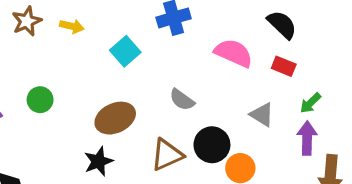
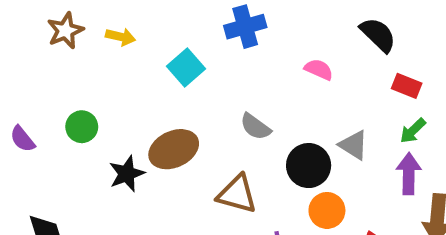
pink semicircle: (234, 53) -> (319, 69), size x0.6
red rectangle: (284, 66) -> (407, 86), moved
black circle: (212, 145) -> (309, 166), moved
brown triangle: (167, 155) -> (237, 194), turned 39
black star: (98, 161) -> (127, 174), moved

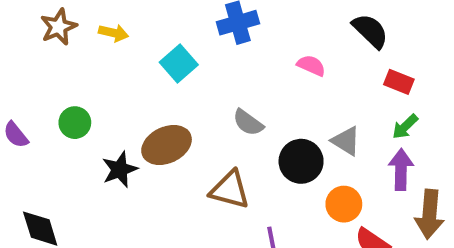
orange circle: (327, 210) -> (344, 204), moved

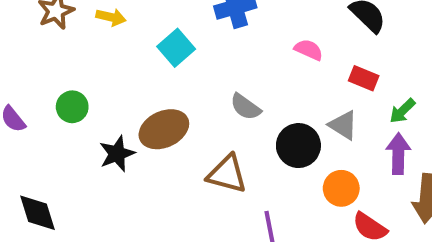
red rectangle: (399, 82) -> (364, 78), moved

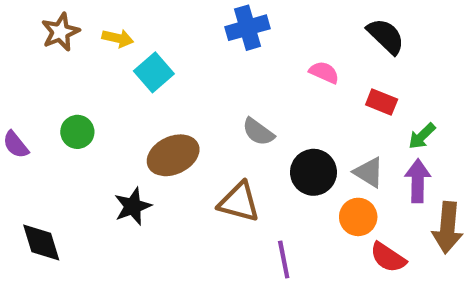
cyan square: (176, 48) -> (154, 72), moved
gray triangle: (343, 125) -> (369, 172), moved
black star: (117, 154) -> (133, 206), moved

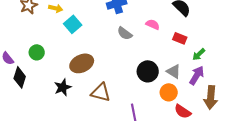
gray semicircle: (258, 132) -> (125, 33), moved
purple arrow: (418, 181) -> (197, 75), turned 30
brown triangle: (239, 202) -> (101, 92), moved
black diamond: (41, 242) -> (20, 77), moved, turned 35

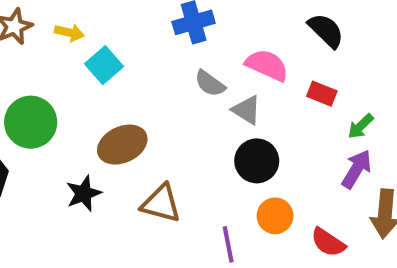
pink semicircle: (153, 24) -> (267, 65), size x1.5
green circle: (37, 52) -> (31, 122), size x1.6
gray triangle: (174, 71) -> (247, 110), moved
orange circle: (169, 92) -> (275, 216), moved

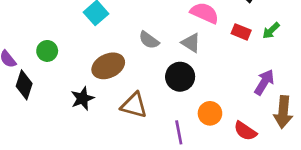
gray semicircle: (210, 83) -> (149, 40), moved
green circle: (31, 122) -> (47, 51), size x0.6
green arrow: (361, 126) -> (271, 31), moved
black circle: (257, 161) -> (180, 77), moved

